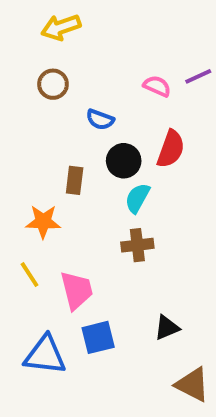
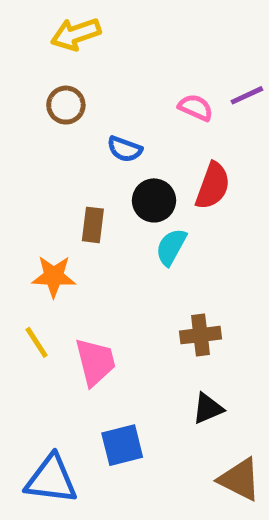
brown cross: (137, 245) -> (200, 335), moved
blue square: (98, 337) -> (122, 445), moved
blue triangle: (45, 355) -> (51, 479), moved

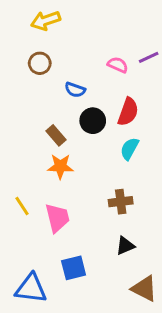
brown rectangle: (93, 225) -> (56, 135), turned -48
cyan semicircle: (171, 247) -> (130, 149), moved
orange star: (54, 276) -> (60, 166), moved

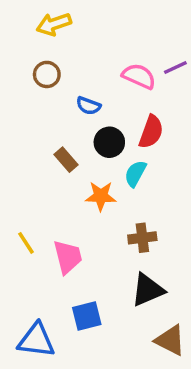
pink semicircle: (118, 65) -> (139, 76), size x1.4
cyan semicircle: (130, 149) -> (135, 174), moved
orange star: (60, 166) -> (101, 196), moved
black triangle: (125, 246) -> (148, 290), size x1.5

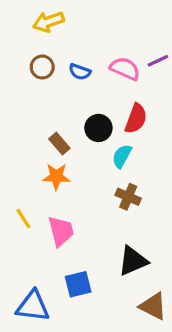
blue semicircle: (88, 106) -> (80, 72), moved
orange star: (101, 196) -> (56, 176), moved
brown cross: (142, 238) -> (128, 197), moved, turned 30

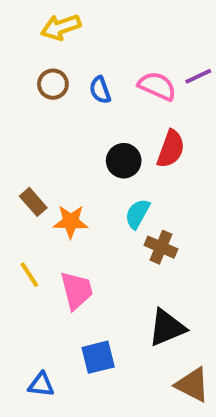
blue semicircle: (80, 72) -> (100, 90), turned 50
brown rectangle: (59, 144) -> (33, 202), moved
cyan semicircle: (122, 156) -> (137, 214), moved
blue triangle: (33, 306) -> (41, 385), size x0.6

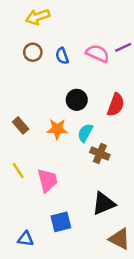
red semicircle: (171, 149) -> (116, 105), moved
orange star: (71, 222) -> (57, 129), moved

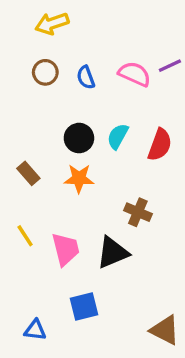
black circle: (77, 100) -> (79, 138), moved
cyan semicircle: (85, 133) -> (118, 136), moved
black triangle: (104, 204) -> (113, 253), moved

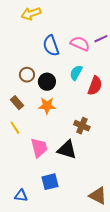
brown circle: (45, 72) -> (27, 75), moved
blue semicircle: (86, 77) -> (51, 46), size x1.5
cyan semicircle: (118, 136) -> (76, 73), moved
yellow line: (25, 236) -> (15, 128), moved
black triangle: (113, 253) -> (67, 150), turned 40

